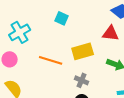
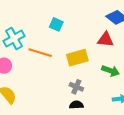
orange line: (51, 60) -> (40, 53), moved

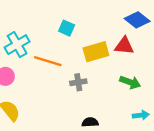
yellow rectangle: (77, 58) -> (96, 52), moved
gray cross: (76, 87) -> (78, 82), moved, turned -32

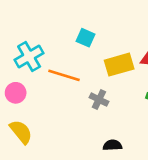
gray cross: (78, 82) -> (99, 100), turned 35

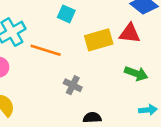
gray cross: (99, 100) -> (73, 85), moved

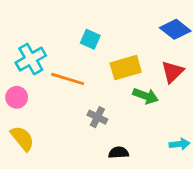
red triangle: (130, 33) -> (172, 72), moved, turned -50
green arrow: (136, 74) -> (146, 96), moved

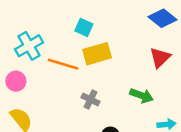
yellow rectangle: (126, 68) -> (97, 54), moved
green arrow: (146, 96) -> (142, 96), moved

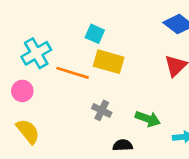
yellow rectangle: (97, 54) -> (109, 62), turned 32
green arrow: (142, 96) -> (148, 119), moved

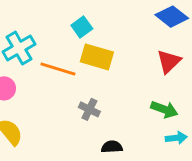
cyan square: (95, 34) -> (82, 27), turned 30
green arrow: (148, 119) -> (164, 109), moved

